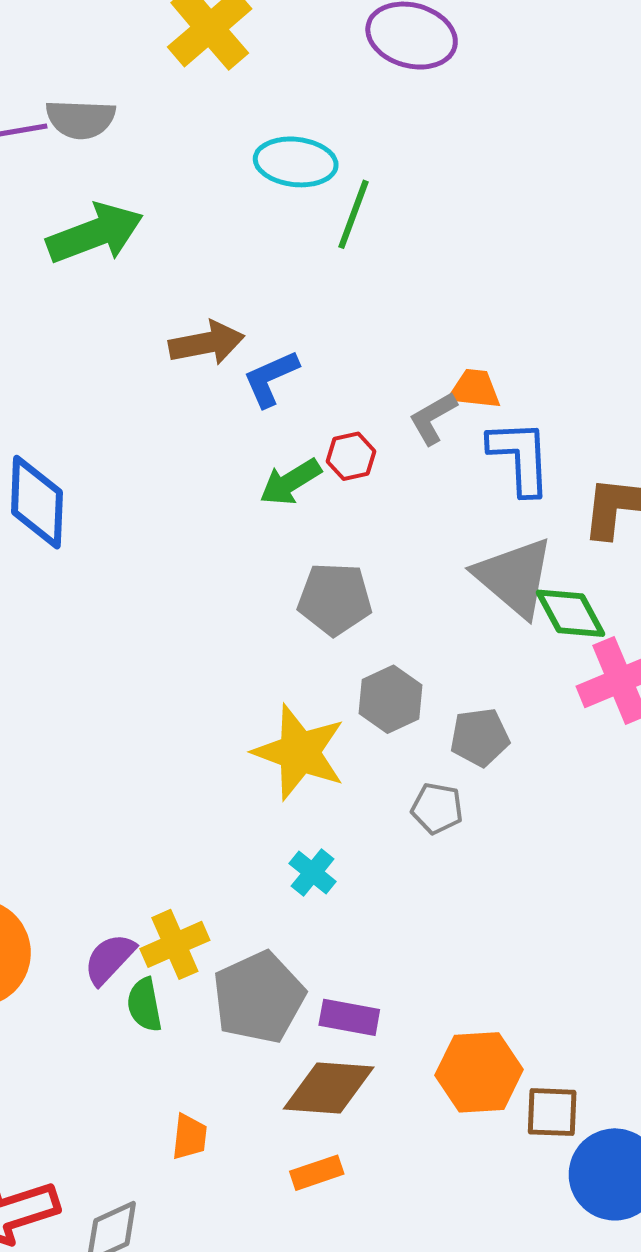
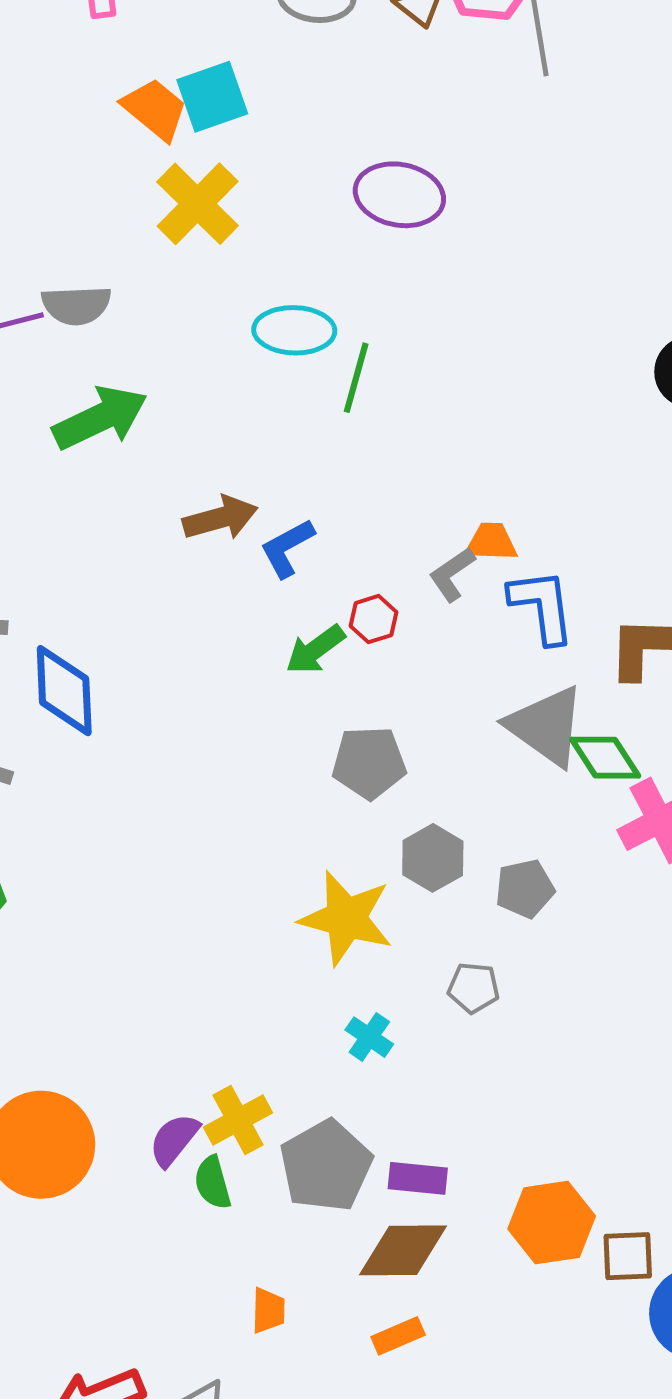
gray pentagon: (437, 808) -> (474, 988), moved

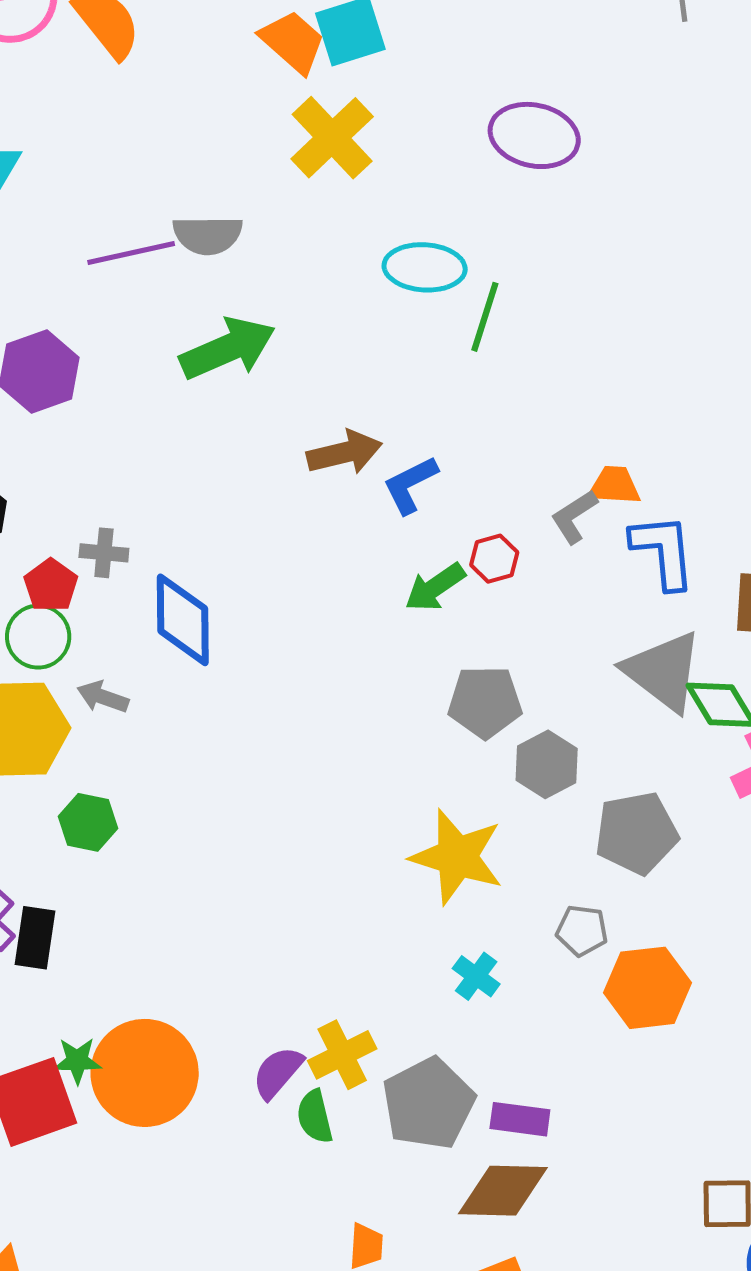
gray hexagon: (433, 858) -> (547, 764), moved
gray pentagon: (525, 889) -> (636, 833), size x1.4
orange hexagon: (552, 1223) -> (648, 988), moved

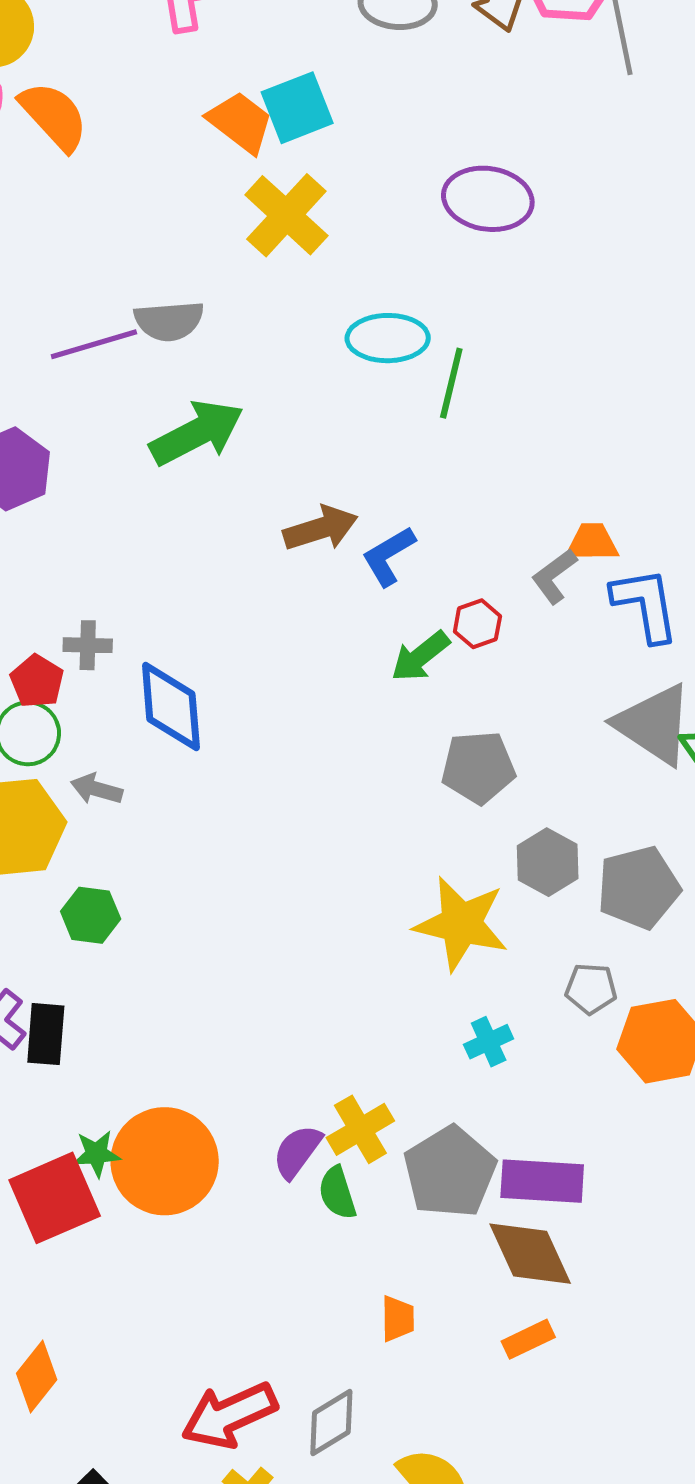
gray hexagon: (547, 764) -> (548, 862), moved
cyan cross: (476, 976) -> (489, 1042), turned 33
purple rectangle: (520, 1119) -> (542, 1181), size x1.4
brown diamond: (503, 1191) -> (530, 1254), turned 68

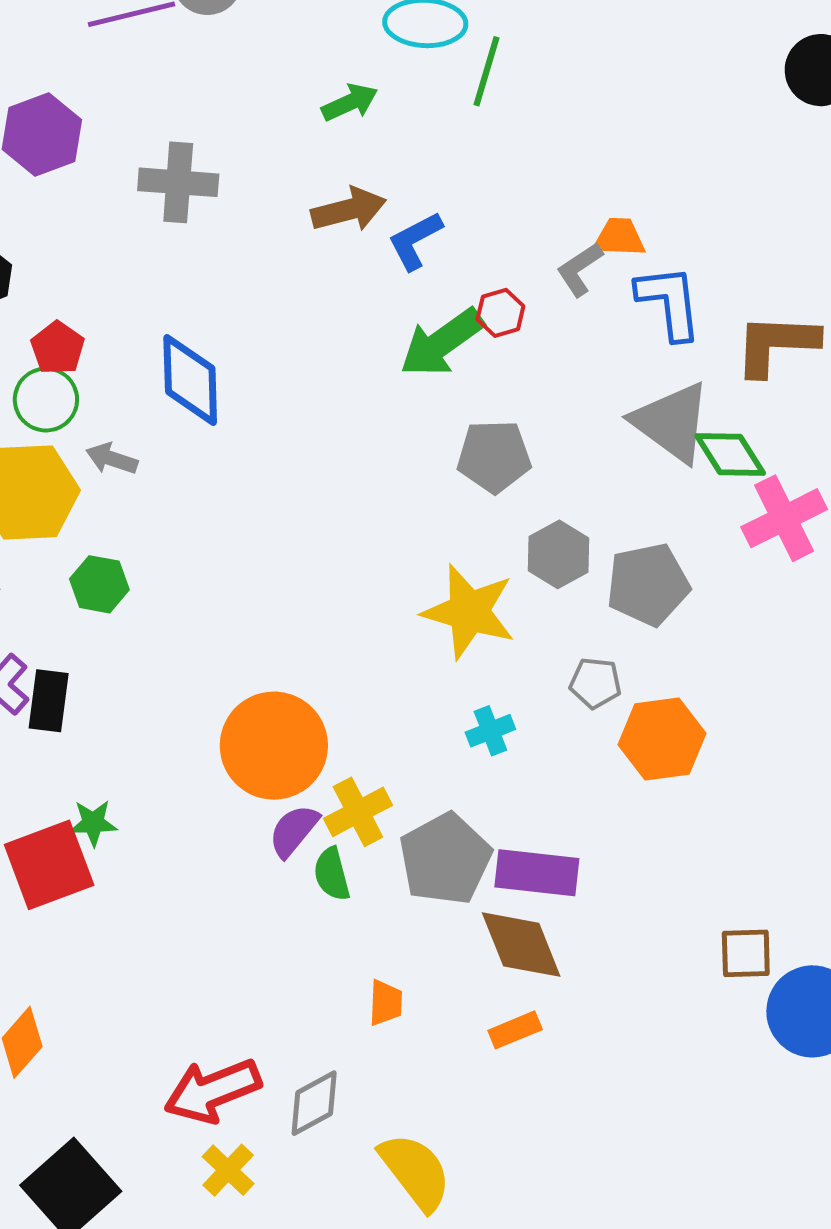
green arrow: (197, 433) -> (350, 102), moved, size x0.6
gray cross: (88, 645) -> (178, 182), moved, size x1.6
green arrow: (420, 656) -> (442, 343), size x1.4
orange circle: (165, 1161) -> (274, 746), moved

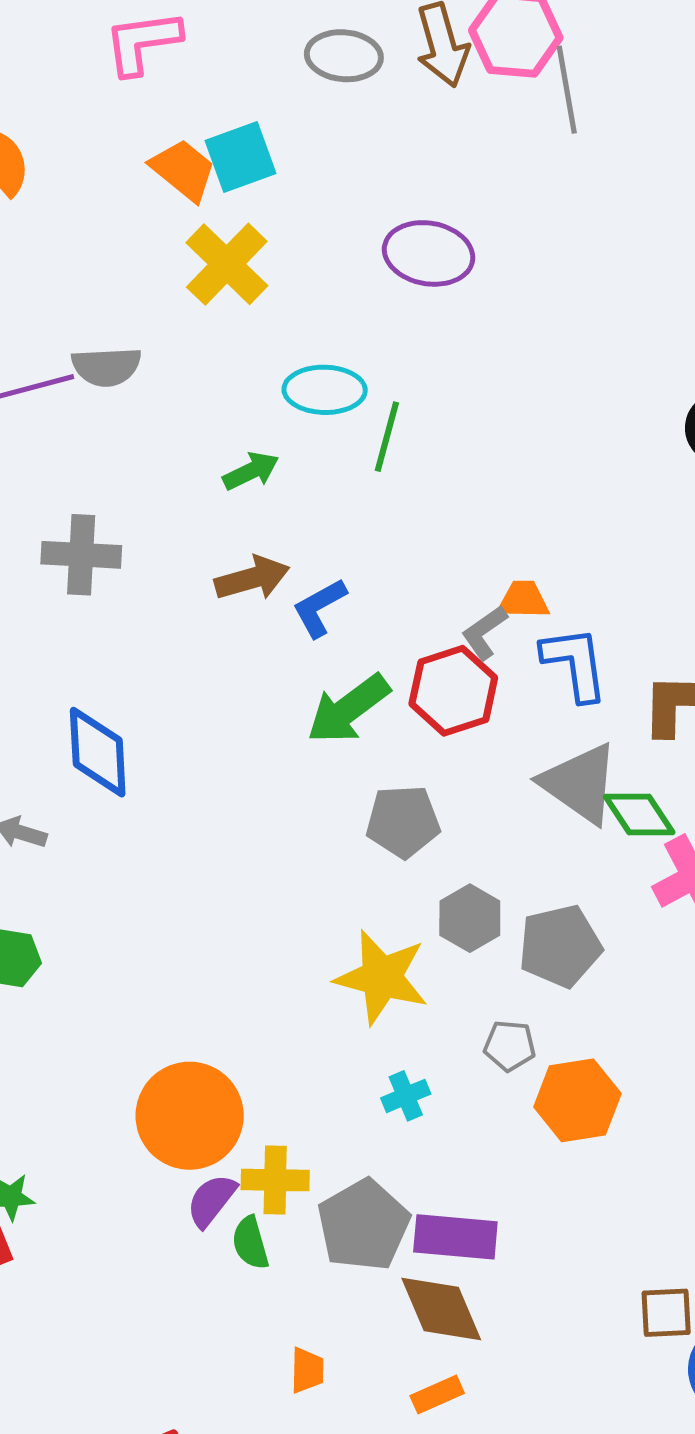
red hexagon: (500, 313) -> (453, 691), moved, size x1.8
yellow cross: (358, 812) -> (275, 1180), turned 30

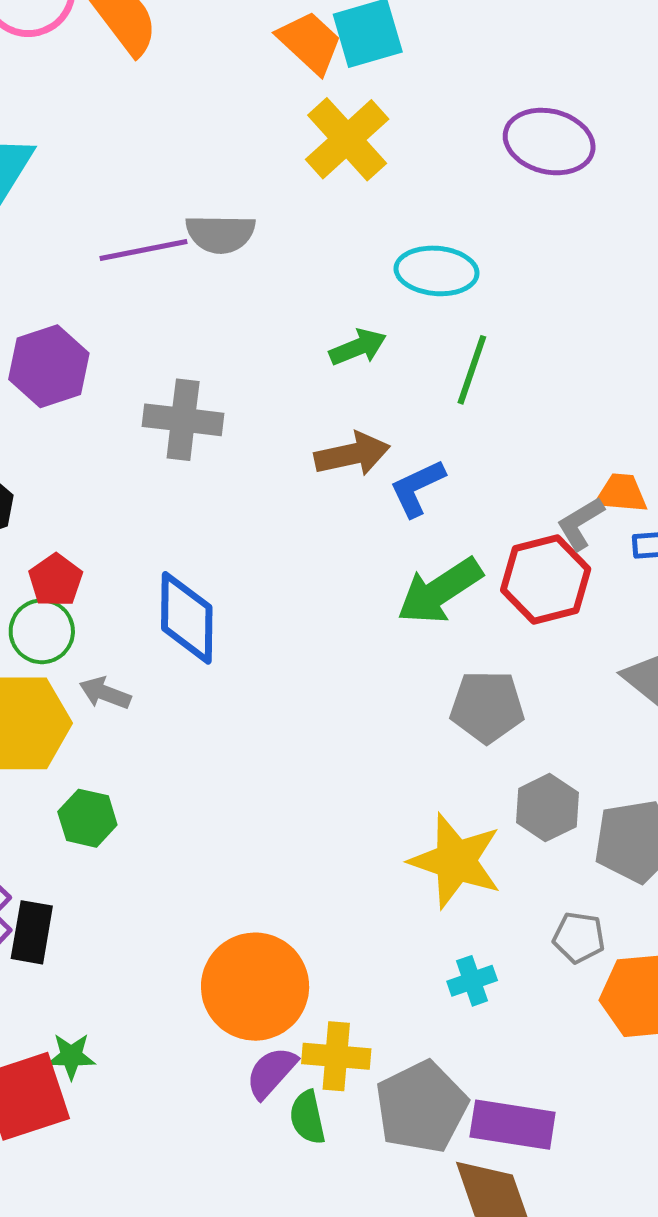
green line: (387, 437) -> (472, 370), moved

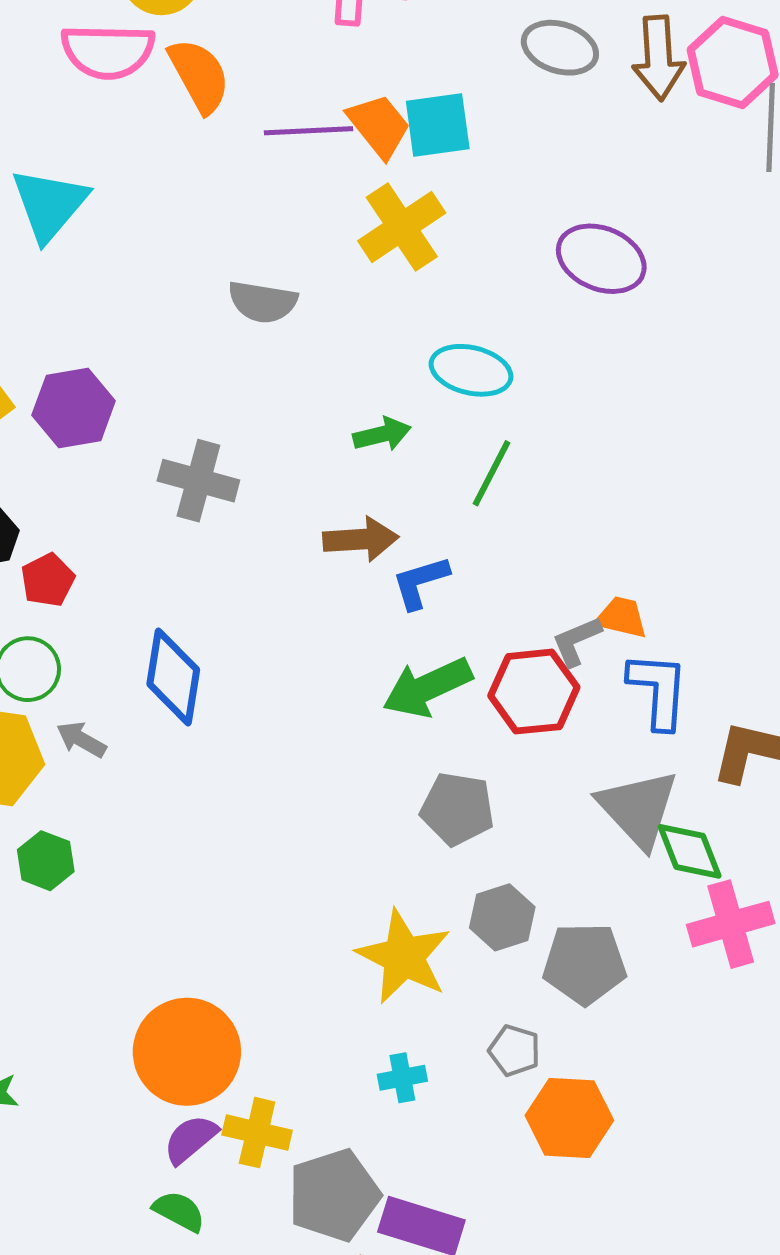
purple line: (143, 250) -> (309, 131), moved
red pentagon: (56, 580) -> (48, 580), moved
green semicircle: (307, 1117) -> (179, 1211), moved, turned 122

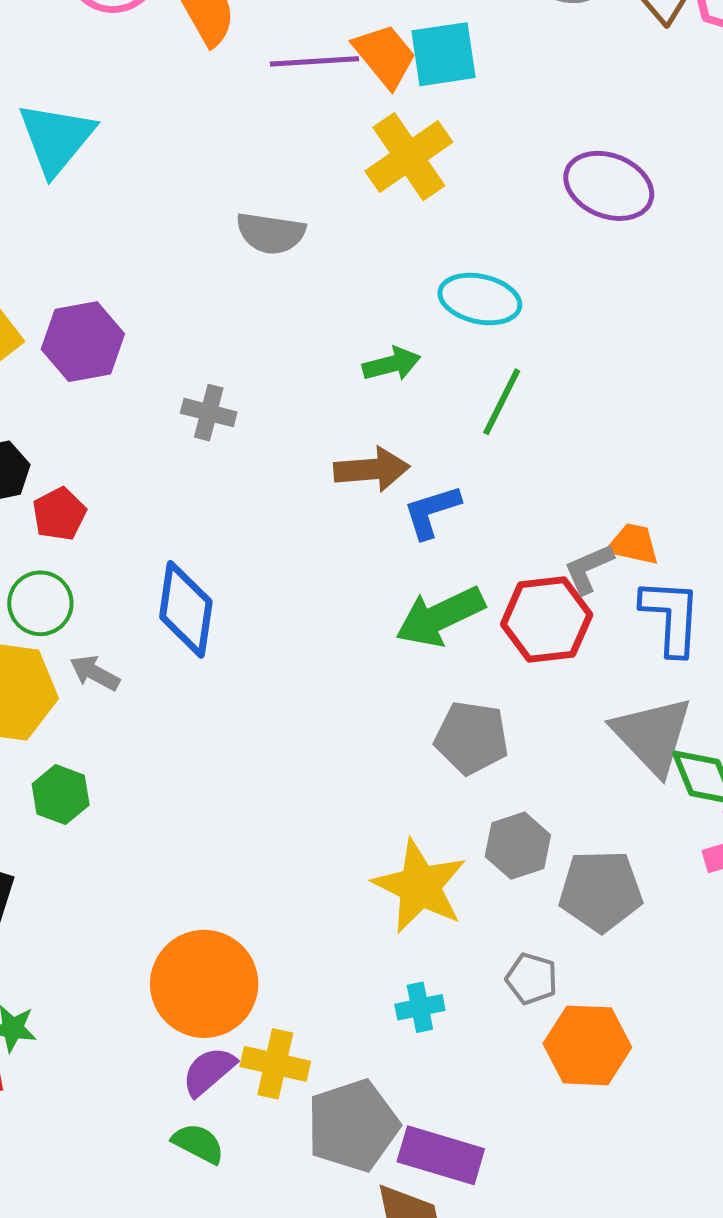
gray cross: (198, 481) -> (209, 413), size x0.7

